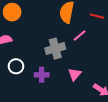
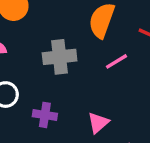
gray cross: (55, 49) -> (60, 57), moved

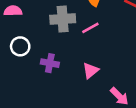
pink line: (116, 61) -> (90, 28), moved

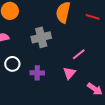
pink line: (90, 28) -> (79, 54), moved

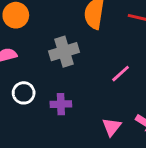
pink triangle: (69, 73) -> (112, 127), moved

